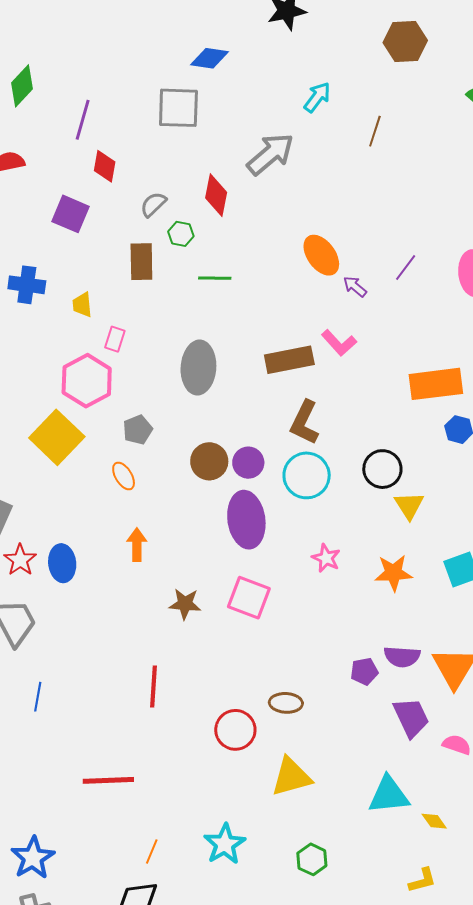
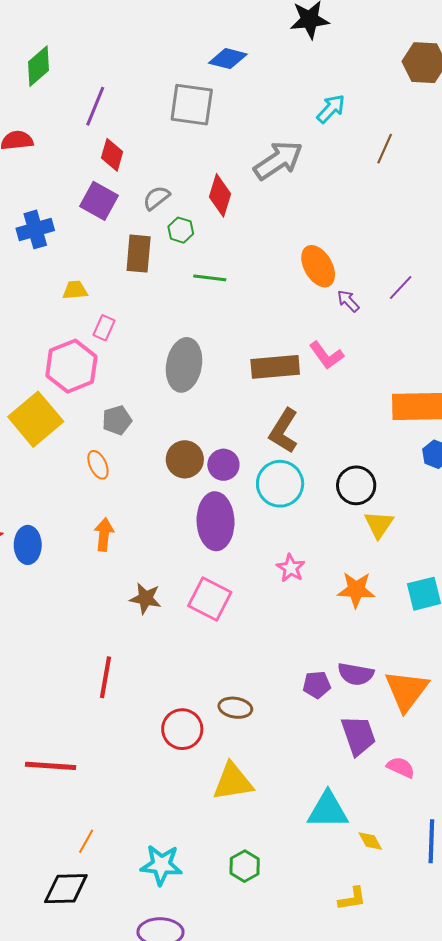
purple square: (70, 214) -> (99, 201), moved
blue cross: (27, 285) -> (35, 229), moved, turned -30
yellow trapezoid: (82, 305) -> (75, 290), turned 84
cyan star: (225, 844) -> (161, 865), moved, turned 30

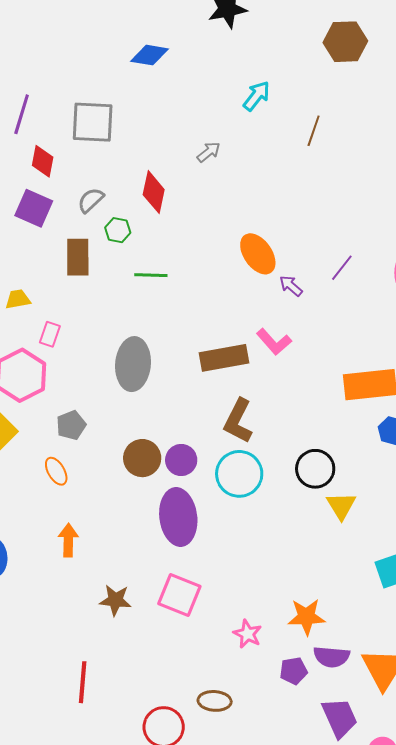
gray square: (192, 105) -> (93, 122), moved
gray arrow: (278, 160) -> (209, 152), size x0.5
pink star: (291, 568) -> (247, 634), moved
orange star: (356, 590) -> (306, 617), moved

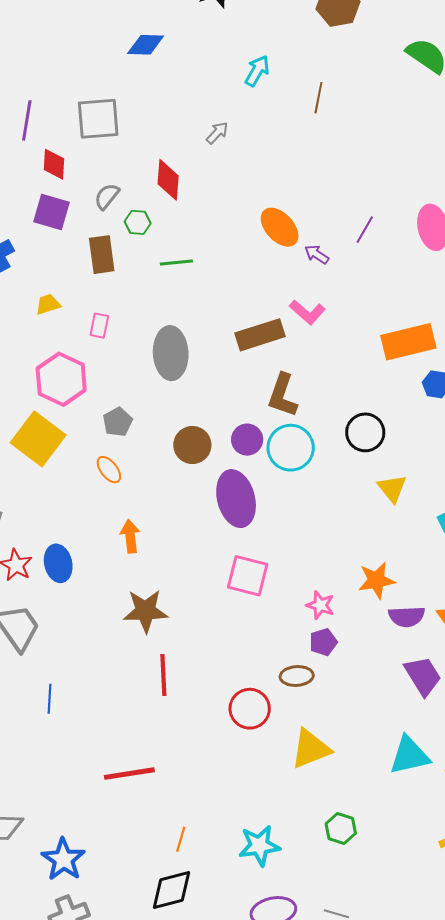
pink rectangle: (50, 334) -> (99, 326), moved
purple circle: (181, 460) -> (247, 440), moved
yellow triangle: (341, 506) -> (392, 488), moved
brown star: (115, 600) -> (145, 611), moved, size x1.4
purple pentagon: (294, 671) -> (323, 642), moved

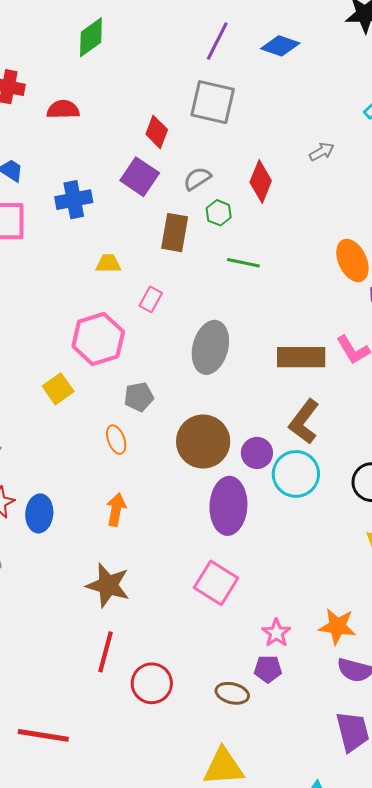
purple line: (27, 120) -> (217, 41), moved
yellow square: (38, 439) -> (58, 389), size x0.6
brown circle: (192, 445) -> (203, 442), size x1.4
red circle: (250, 709) -> (152, 683), moved

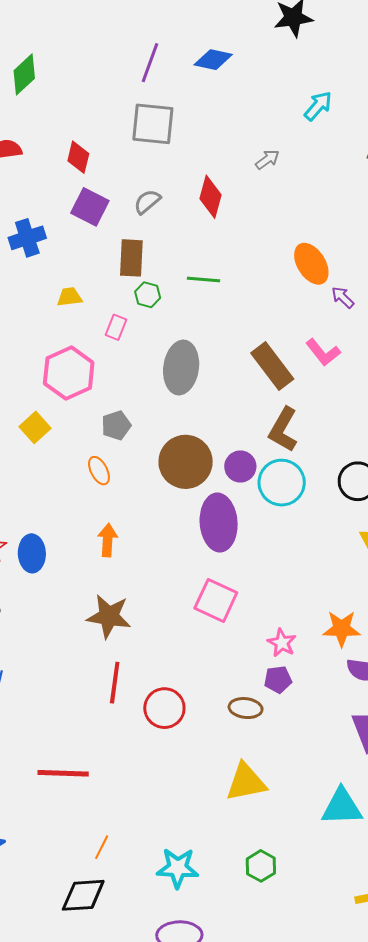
red diamond: (157, 132) -> (78, 157), moved
green hexagon: (219, 213) -> (148, 295), moved
brown rectangle: (301, 357) -> (272, 366), turned 60

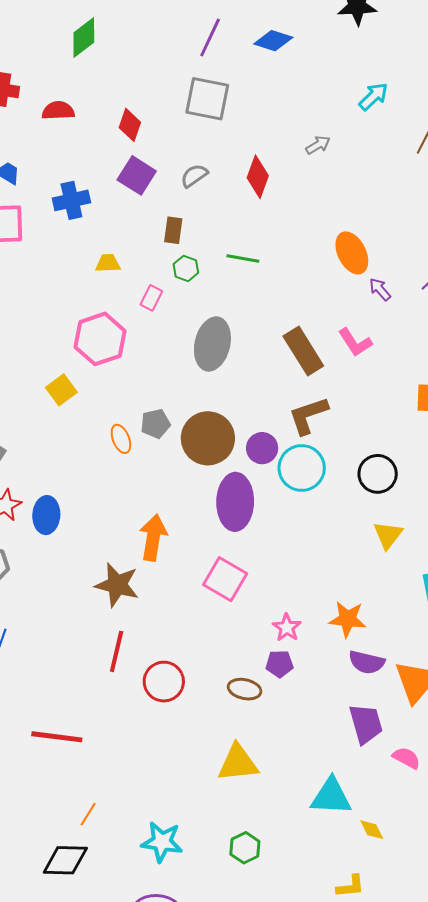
brown rectangle: (131, 258) -> (173, 230), size x0.7
gray pentagon: (116, 425) -> (155, 424), moved
brown L-shape: (283, 430) -> (308, 415), turned 36
orange arrow: (108, 540) -> (153, 538), moved, size x1.4

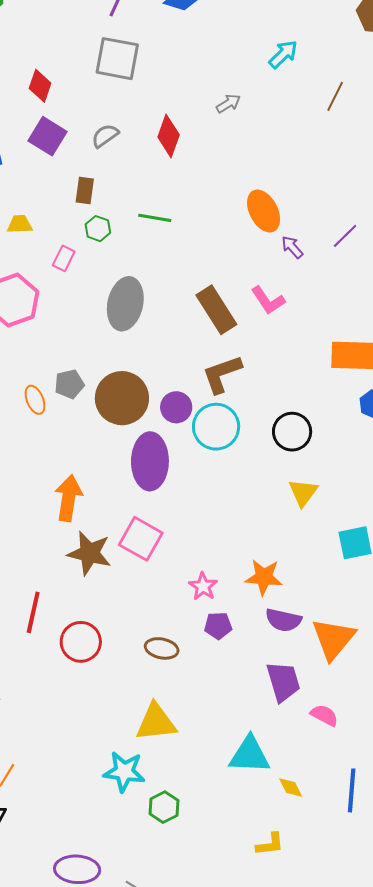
brown star: (117, 585) -> (89, 553), moved
purple pentagon: (279, 664) -> (218, 626), moved
cyan star: (162, 842) -> (124, 772), moved

